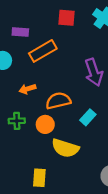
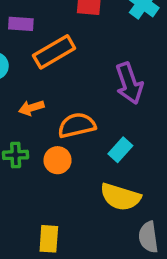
yellow semicircle: (65, 148) -> (120, 197), moved

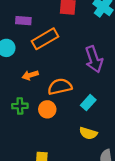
yellow semicircle: (120, 197) -> (88, 133), size x0.7

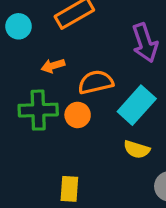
cyan rectangle: (88, 103) -> (137, 105), size x1.6
green cross: (20, 106) -> (38, 110), size x1.6

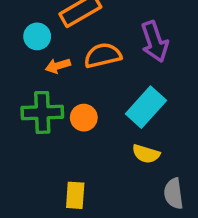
cyan circle: (19, 26) -> (37, 36), moved
orange semicircle: (96, 82) -> (103, 55), moved

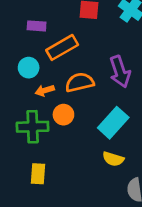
orange circle: (84, 118) -> (63, 115), moved
yellow rectangle: (75, 195) -> (38, 174), moved

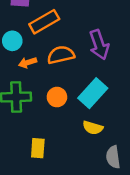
orange circle: (63, 115) -> (57, 97), moved
yellow rectangle: (38, 174) -> (38, 148), moved

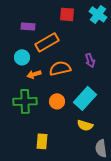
purple arrow: (99, 45) -> (90, 60), size x0.6

